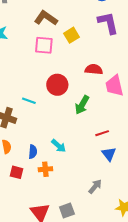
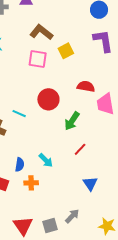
red line: (102, 133) -> (80, 149), moved, turned -32
blue triangle: (109, 154) -> (90, 184), moved
gray arrow: (95, 186) -> (72, 216), moved

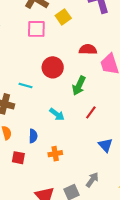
cyan arrow: (46, 160) -> (57, 114), moved
orange cross: (31, 183) -> (55, 154), moved

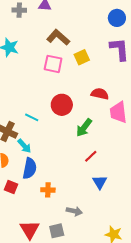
cyan arrow: (57, 114) -> (24, 146), moved
blue semicircle: (33, 136) -> (30, 168), size x1.5
blue triangle: (106, 145) -> (100, 182), moved
gray arrow: (92, 180) -> (74, 211), moved, turned 56

